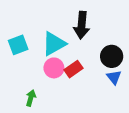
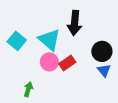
cyan triangle: (54, 44) -> (49, 40), turned -50
cyan square: (18, 45) -> (17, 41), turned -30

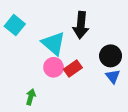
cyan square: (17, 41) -> (15, 25), moved

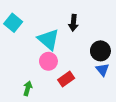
black arrow: (81, 25) -> (73, 23), size x0.7
red rectangle: (73, 68) -> (66, 79), moved

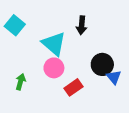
black circle: (100, 51) -> (102, 64), moved
green arrow: (28, 88) -> (21, 82), moved

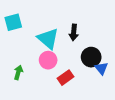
cyan square: (15, 25) -> (13, 22), turned 36
black arrow: (82, 25) -> (74, 32), moved

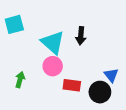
black circle: (91, 57) -> (100, 92), moved
red rectangle: (66, 78) -> (72, 85), turned 42

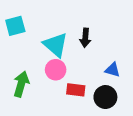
blue triangle: (111, 75) -> (113, 70), moved, turned -35
green arrow: (20, 80) -> (21, 84), size x1.5

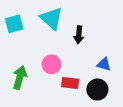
cyan triangle: (56, 45) -> (51, 18), moved

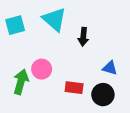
pink circle: (51, 64) -> (42, 69), moved

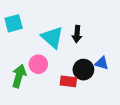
cyan triangle: (54, 19) -> (52, 37), moved
black circle: (103, 95) -> (83, 70), moved

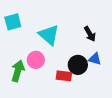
black arrow: (77, 34) -> (90, 34), moved, turned -35

